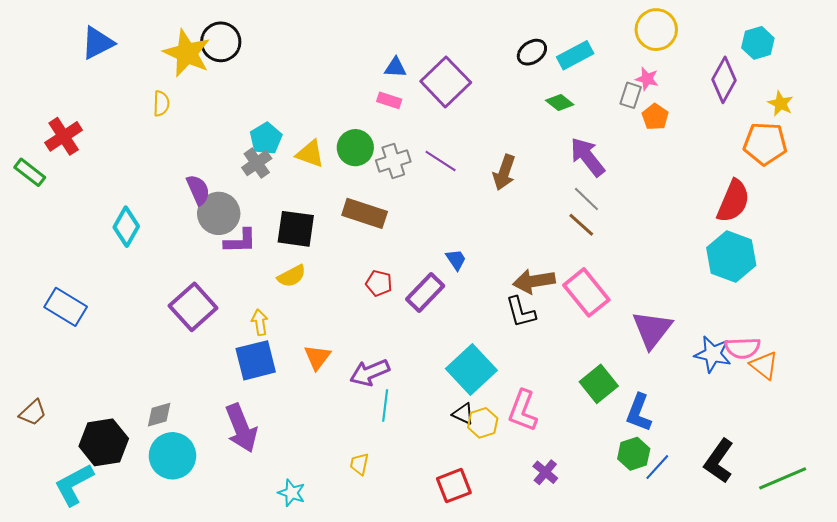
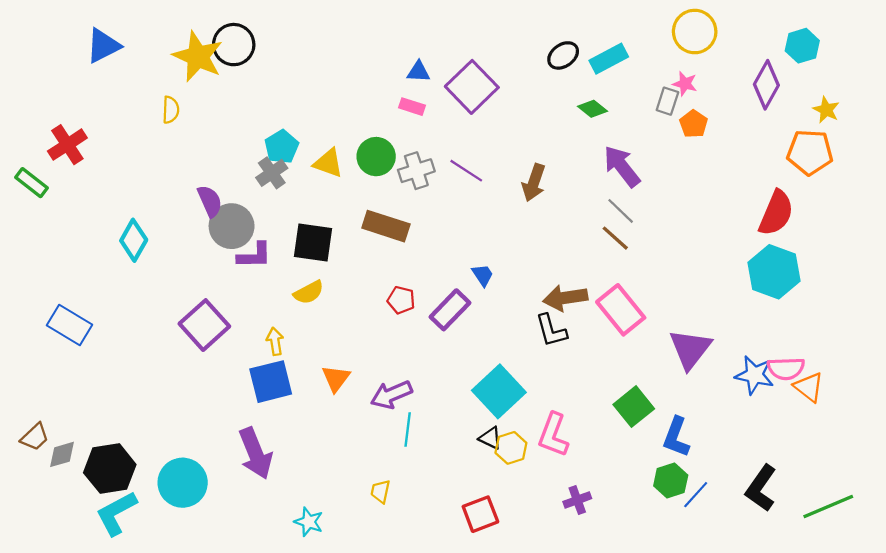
gray diamond: (159, 415) -> (62, 454), moved
purple cross: (545, 472) -> (577, 500), turned 30
cyan L-shape: (74, 485) -> (116, 513), moved

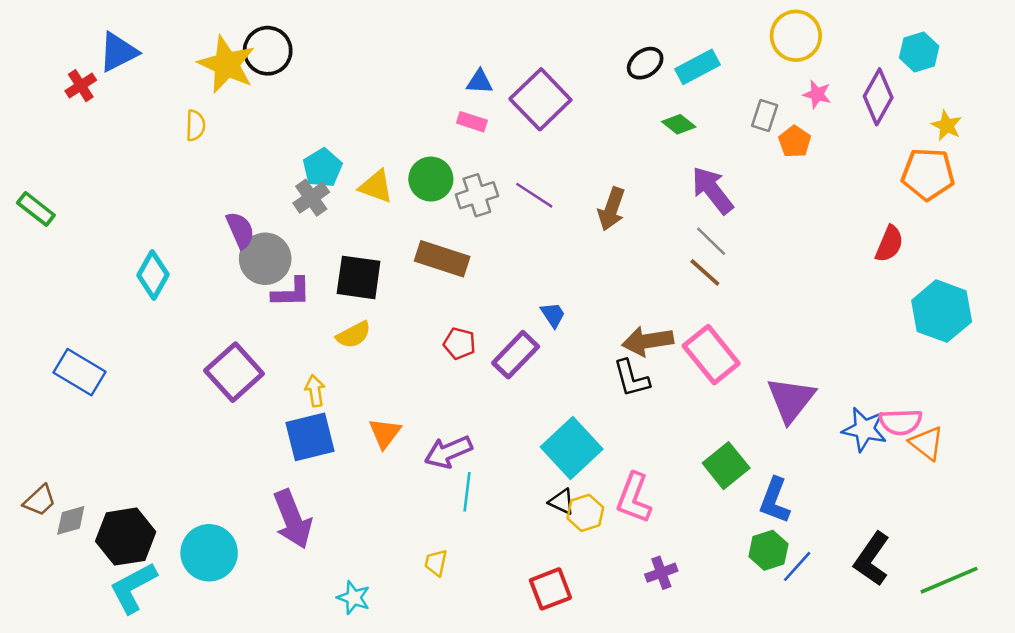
pink star: (685, 84) -> (817, 94), moved
red cross: (67, 145) -> (81, 86), moved, size x0.7
red semicircle: (776, 213) -> (889, 244), size x0.7
cyan hexagon: (774, 272) -> (942, 311), moved

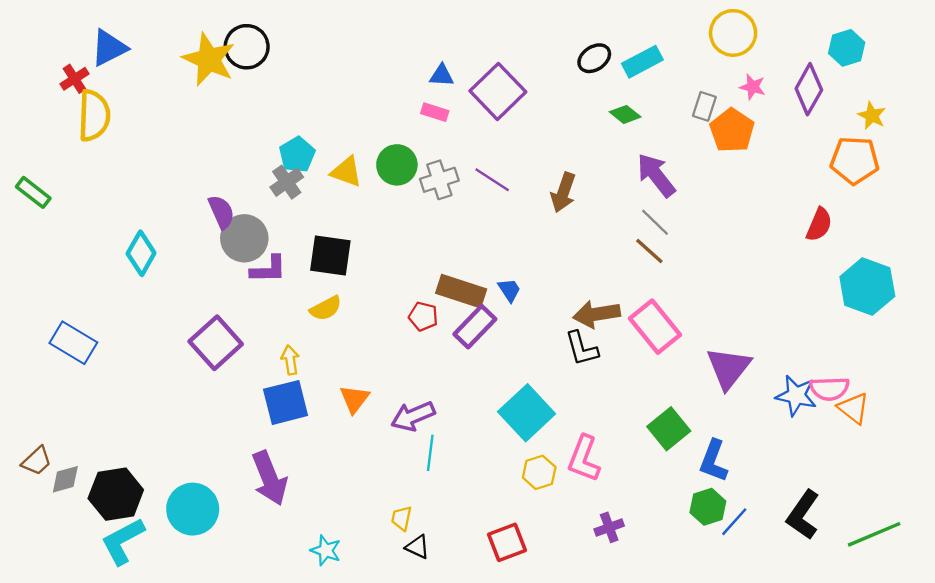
yellow semicircle: (195, 125) -> (94, 116), moved, size x1.8
orange pentagon: (795, 142) -> (732, 130), size x1.5
brown rectangle: (442, 259) -> (461, 291), moved
black triangle: (562, 502) -> (418, 547), moved

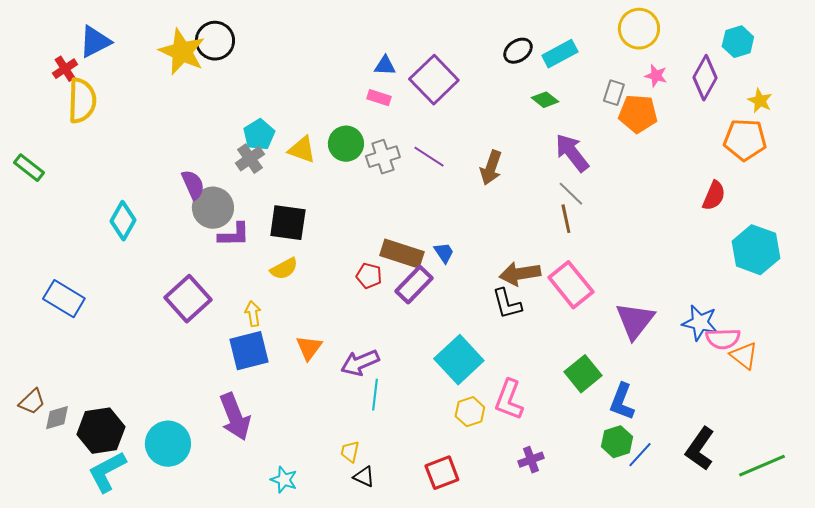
orange pentagon: (732, 130) -> (638, 114), turned -30
brown line: (649, 251) -> (566, 219), turned 36
blue star: (796, 396) -> (700, 323), moved

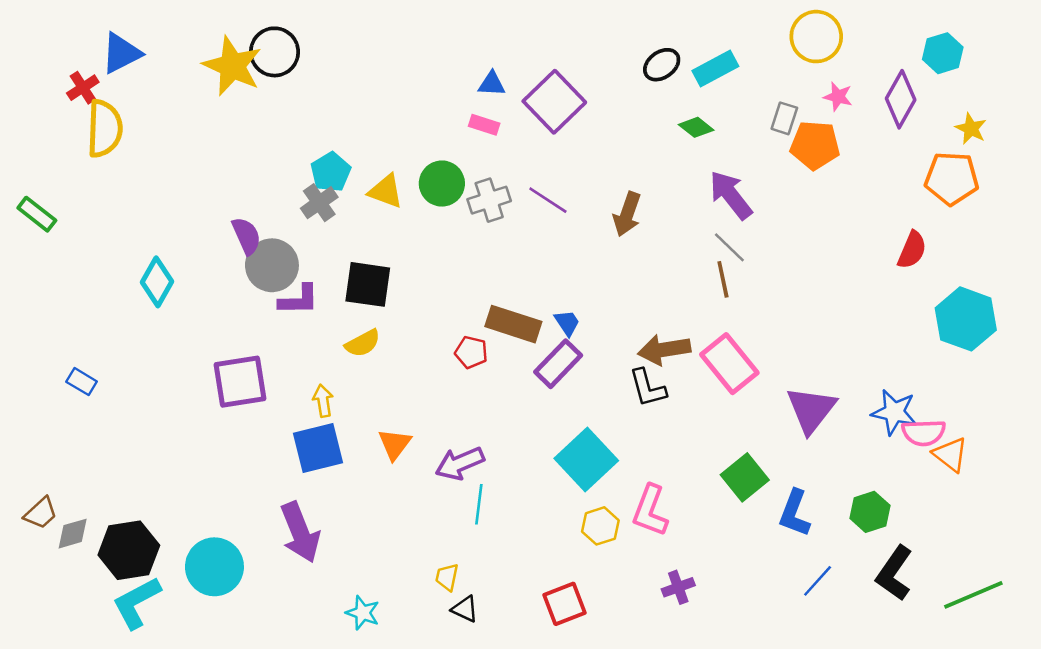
purple rectangle: (414, 285) -> (558, 364), moved
blue rectangle: (64, 299) -> (82, 382), size x0.6
purple square: (188, 299) -> (240, 382), turned 33
green hexagon: (617, 442) -> (870, 512), moved

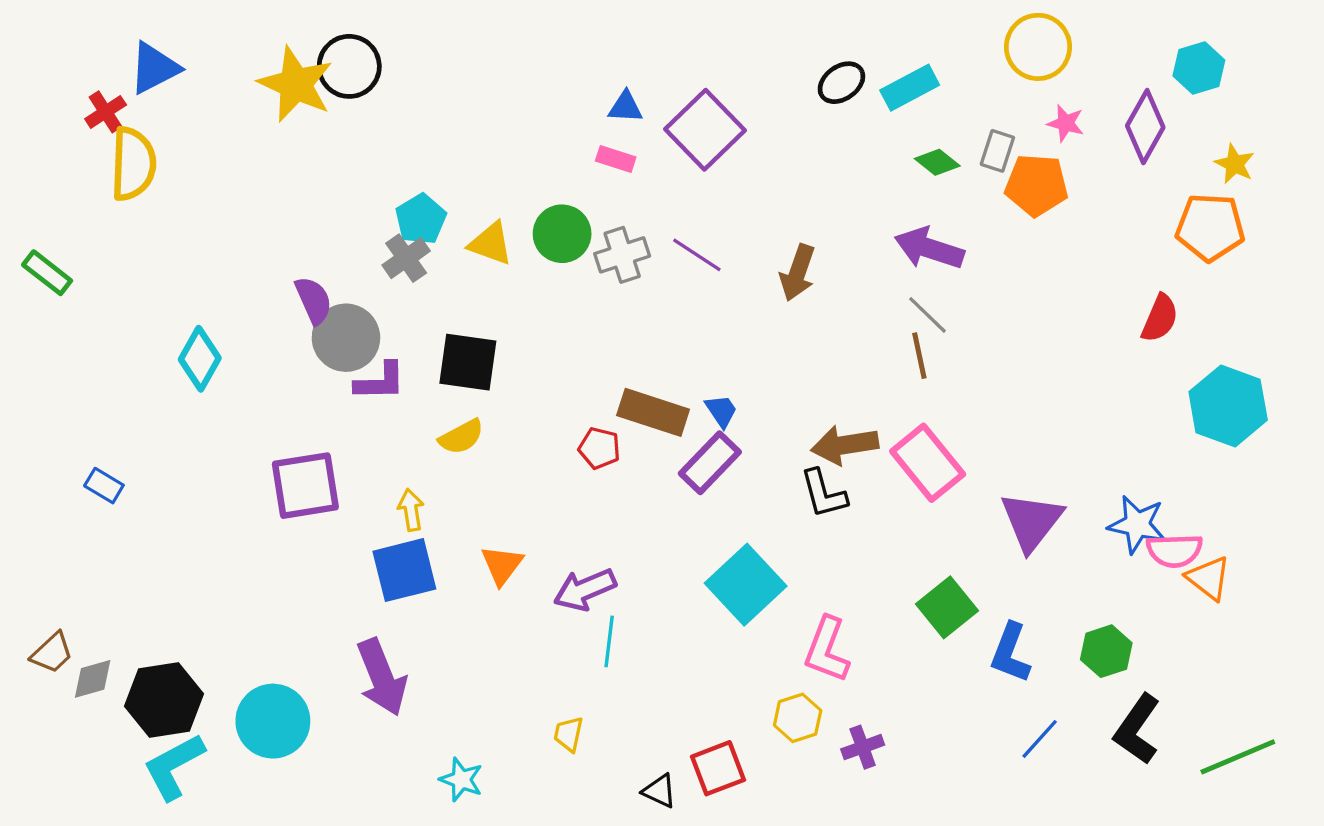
green diamond: (696, 127) -> (937, 162), moved
purple arrow: (731, 195) -> (929, 248), turned -34
yellow hexagon: (600, 526) -> (798, 718), moved
black triangle: (465, 609) -> (660, 791), moved

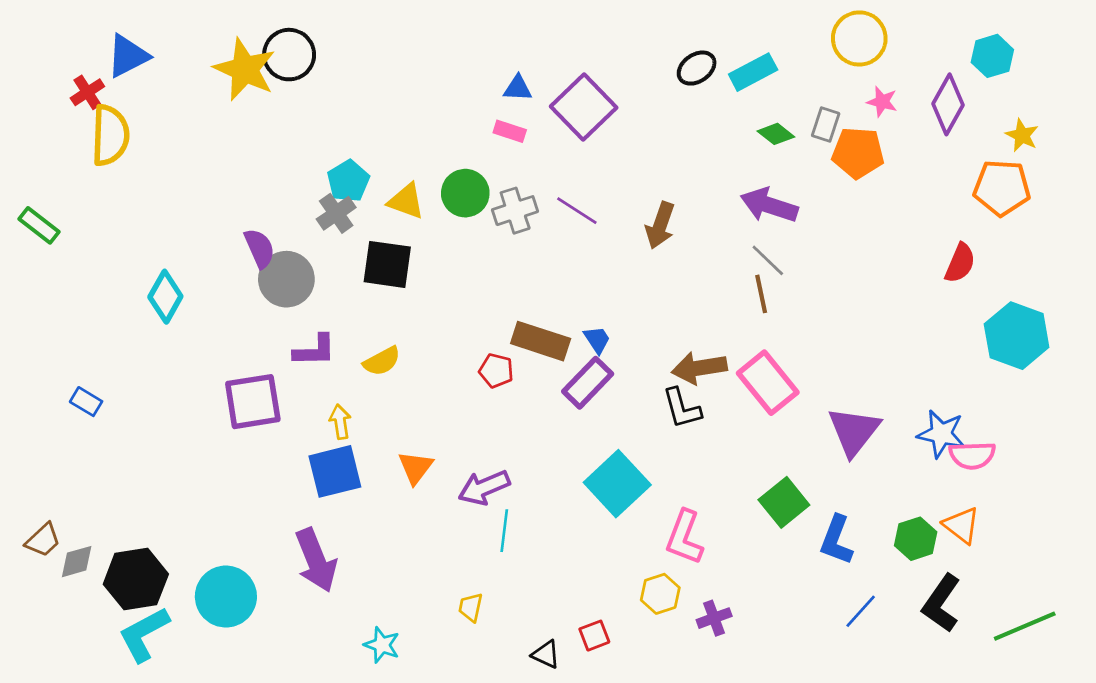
black square: (468, 362) -> (387, 264), moved
purple L-shape: (380, 382) -> (315, 350), moved
orange triangle: (1209, 578) -> (961, 525), moved
red square: (718, 768) -> (594, 636), size x0.7

